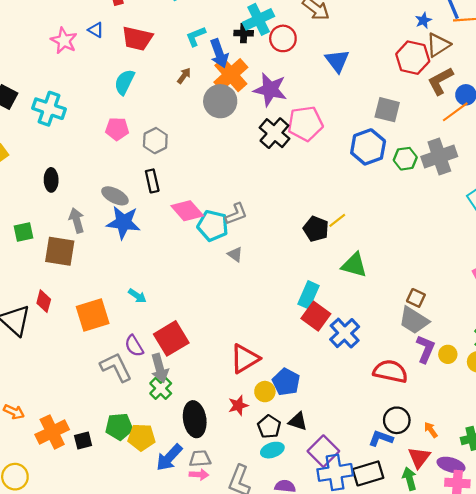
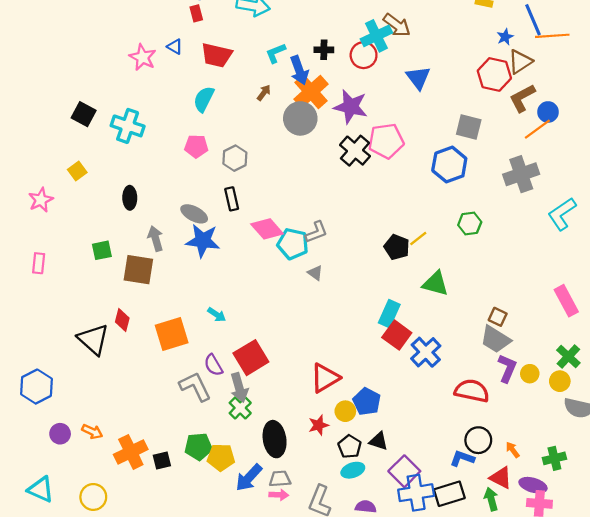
cyan cross: (259, 19) -> (376, 36), moved
green hexagon: (405, 159) -> (470, 224), moved
red triangle: (419, 457) -> (501, 478), turned -40

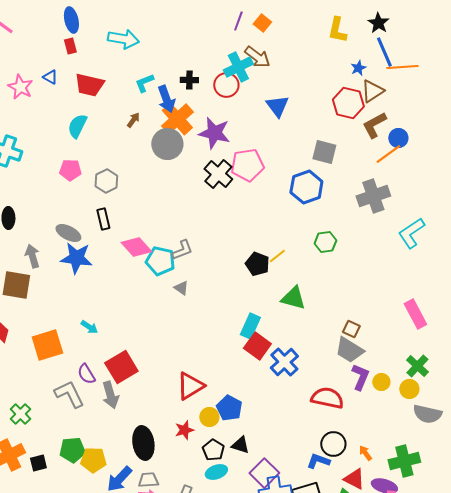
green cross: (240, 408) -> (20, 414), moved
green cross: (554, 458) -> (404, 461), size x1.4

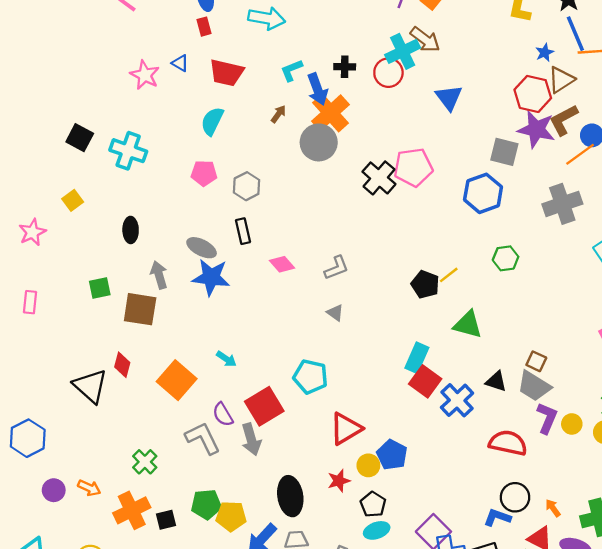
purple star: (214, 133) -> (536, 129), moved
pink diamond: (136, 247) -> (282, 264), size x0.7
cyan pentagon: (160, 261) -> (310, 377), moved
orange square: (47, 345) -> (177, 380), turned -32
black triangle: (240, 445) -> (496, 381), moved

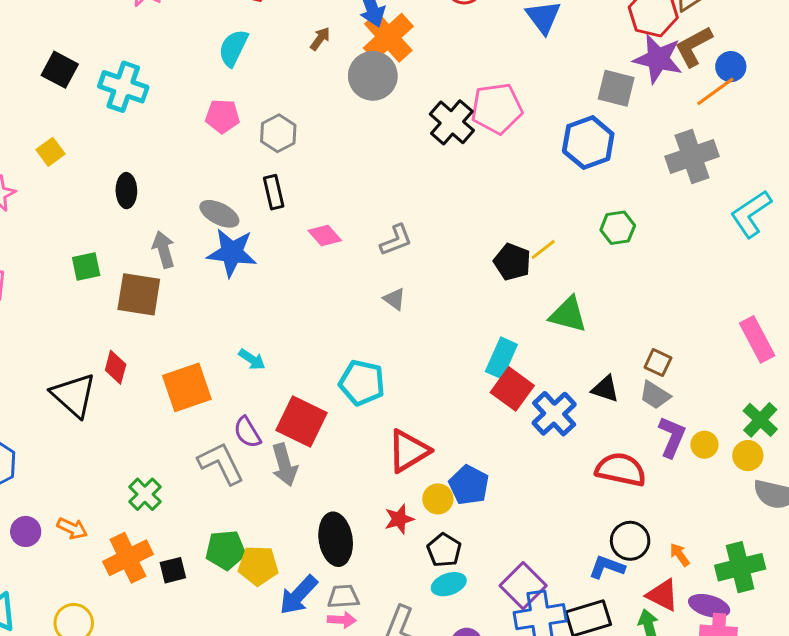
orange square: (177, 380) -> (187, 387), turned 30
gray trapezoid: (534, 386) -> (655, 395), size x0.7
red square: (264, 406) -> (302, 421), turned -33

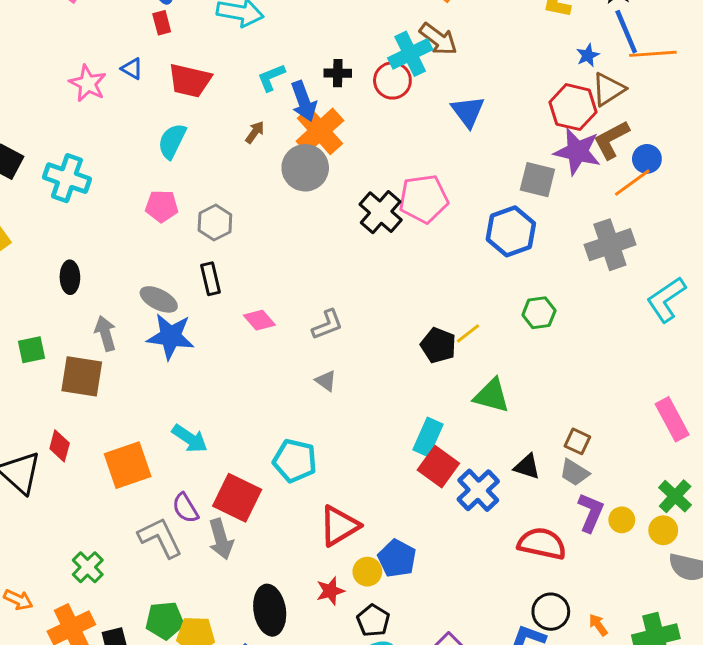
cyan arrow: (252, 359) -> (190, 439), size x1.4

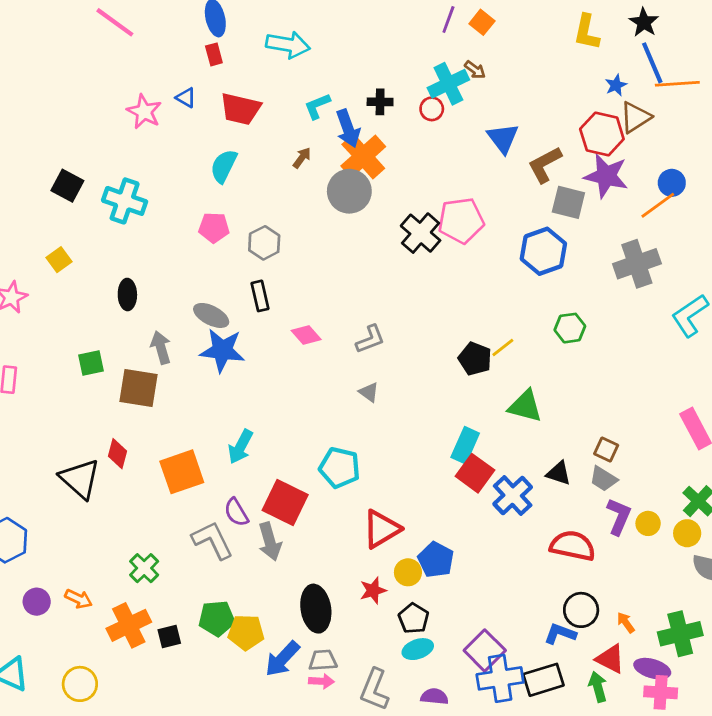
brown arrow: (438, 39) -> (475, 70), size x0.6
red circle: (392, 80) -> (432, 109), size x0.7
brown L-shape: (611, 140) -> (545, 165), moved
cyan arrow: (190, 439) -> (240, 447), turned 84

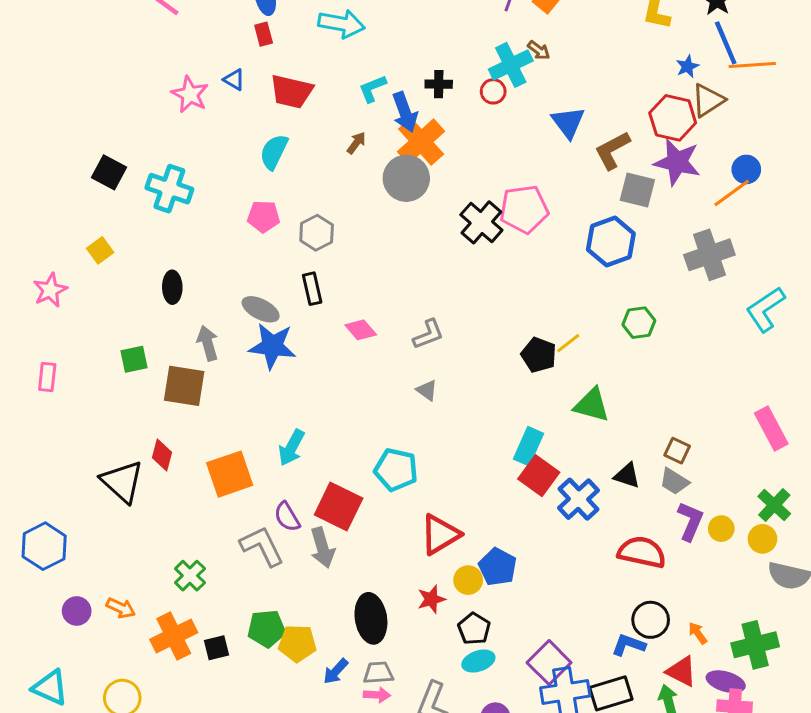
blue arrow: (282, 659) -> (336, 671), size x0.7

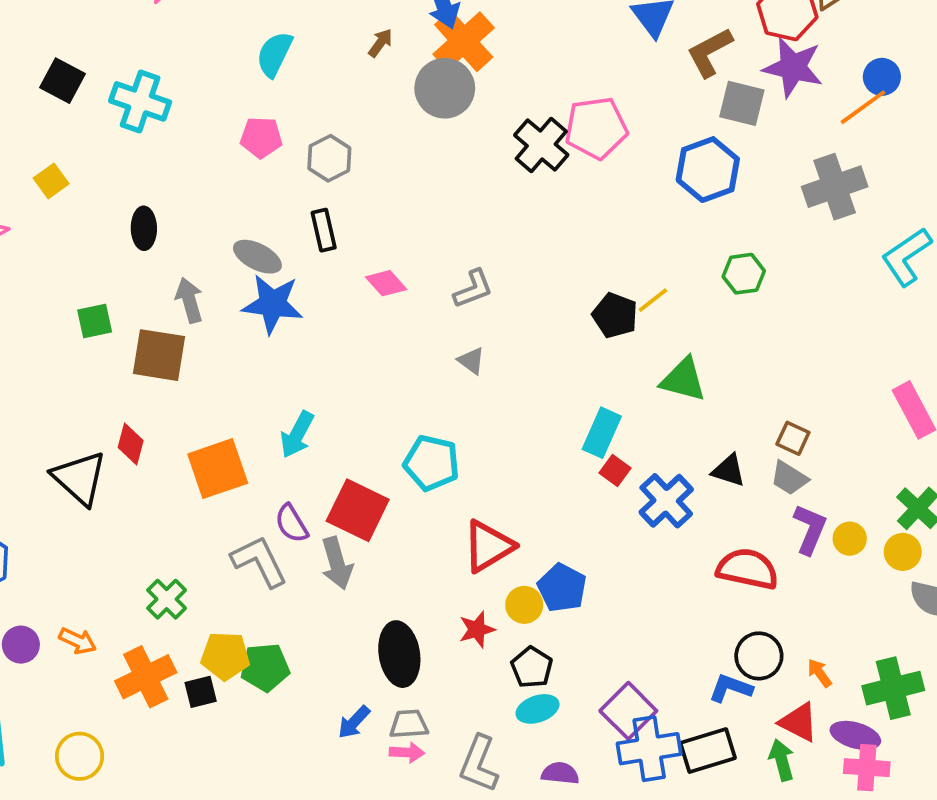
red square: (539, 476) -> (615, 470), size x0.6
yellow pentagon: (297, 643) -> (225, 656), moved

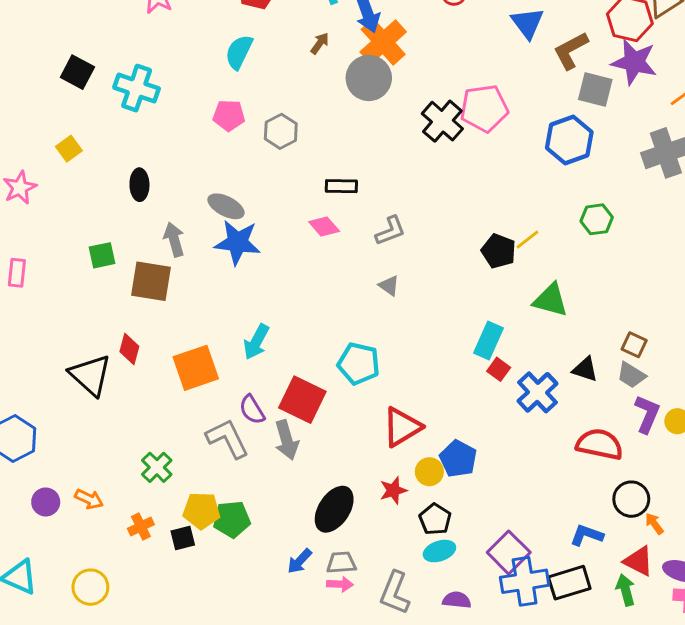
black rectangle: (324, 230) -> (341, 186), moved, turned -76
black ellipse: (399, 654) -> (334, 509), turned 42
black circle: (759, 656) -> (631, 499), moved
orange cross: (146, 677) -> (141, 526), size x0.6

